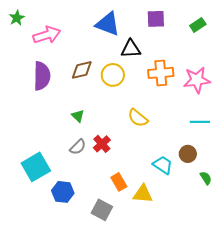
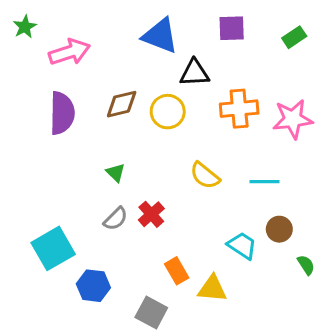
cyan line: (200, 122) -> (264, 182), moved

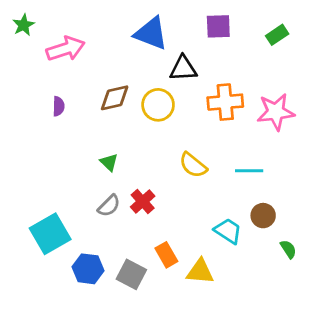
purple semicircle: (62, 113) -> (59, 106), size x0.5
gray square: (151, 312) -> (131, 274), moved

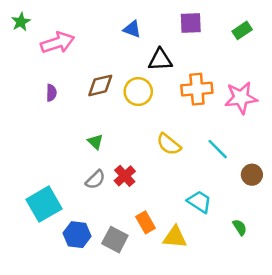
blue triangle: (151, 33) -> (132, 29), size x0.6
cyan line: (249, 171) -> (218, 149), turned 45
brown circle: (263, 216) -> (252, 175), moved
green semicircle: (288, 249) -> (240, 227), moved

